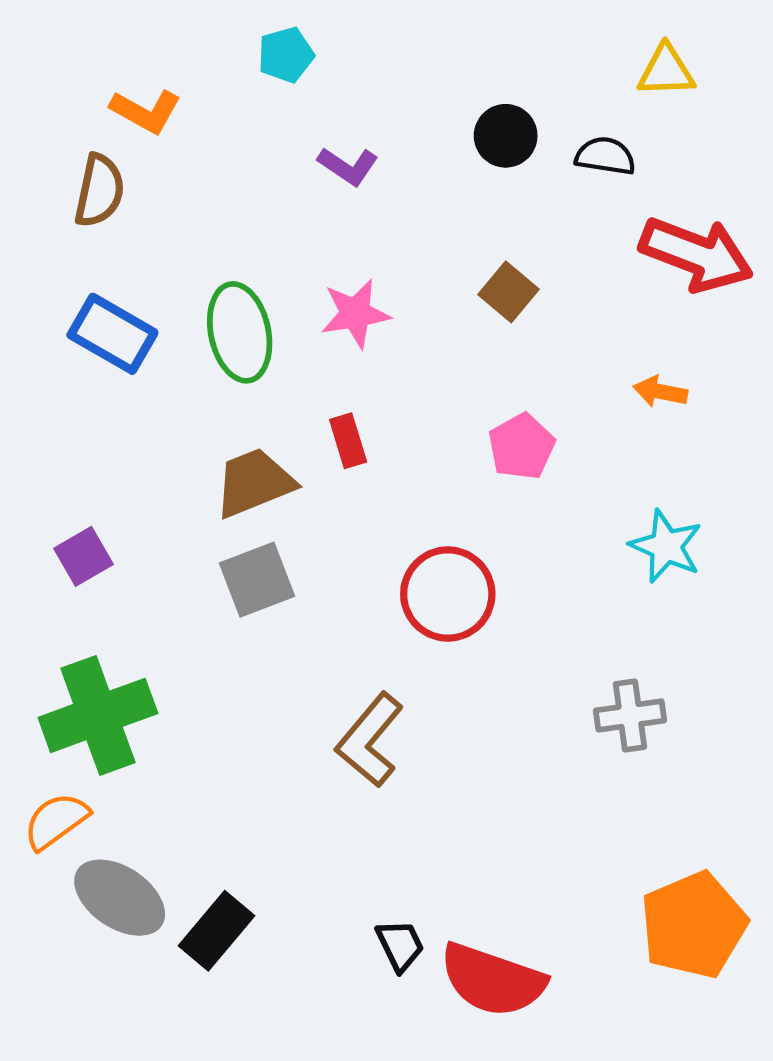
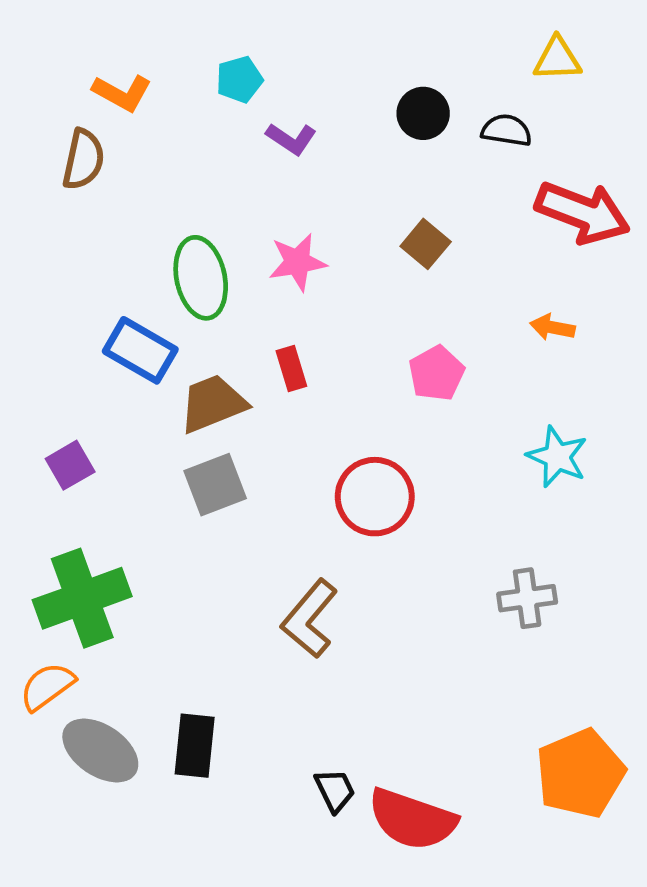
cyan pentagon: (286, 55) -> (239, 80), moved
blue rectangle: (112, 334) -> (140, 350), moved
black rectangle: (216, 931) -> (195, 746), moved, turned -34

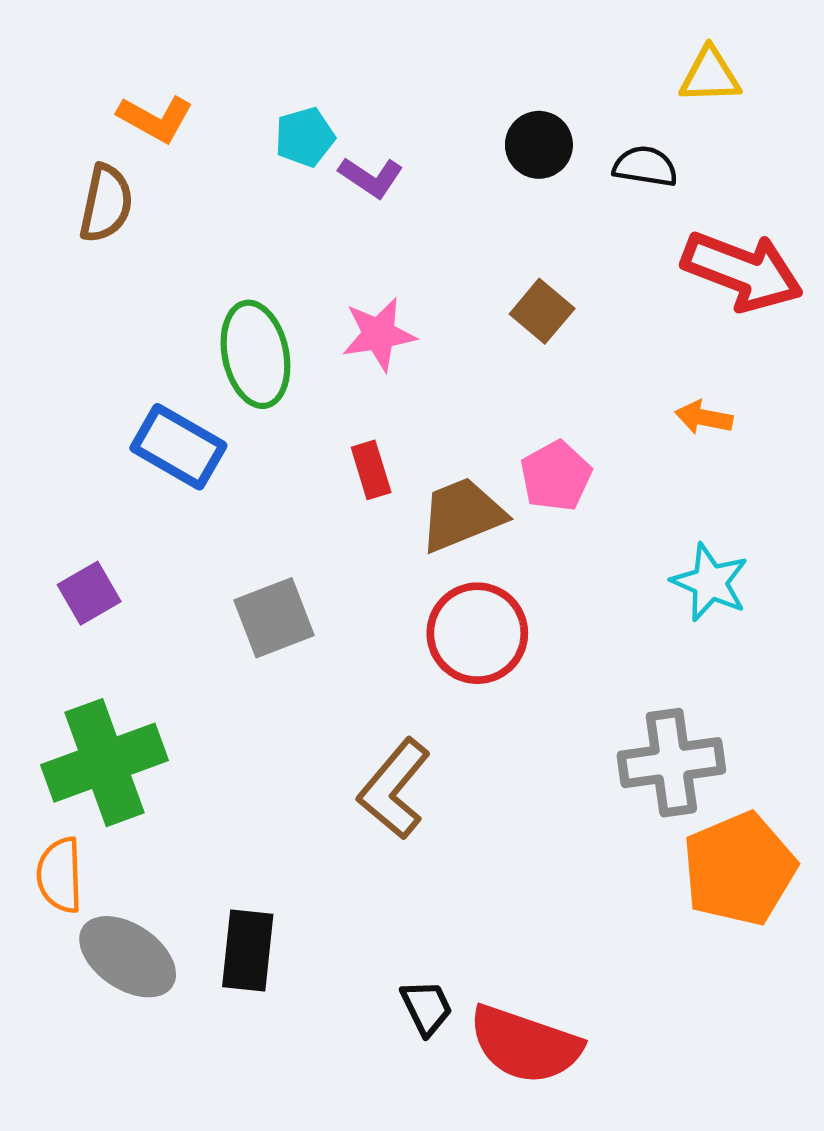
cyan pentagon: (239, 80) -> (305, 137), moved
brown trapezoid: (213, 404) -> (462, 515), moved
gray cross: (527, 598) -> (671, 763), size x1.4
orange semicircle: (47, 686) -> (60, 875), turned -56
orange pentagon: (580, 773) -> (739, 869), moved

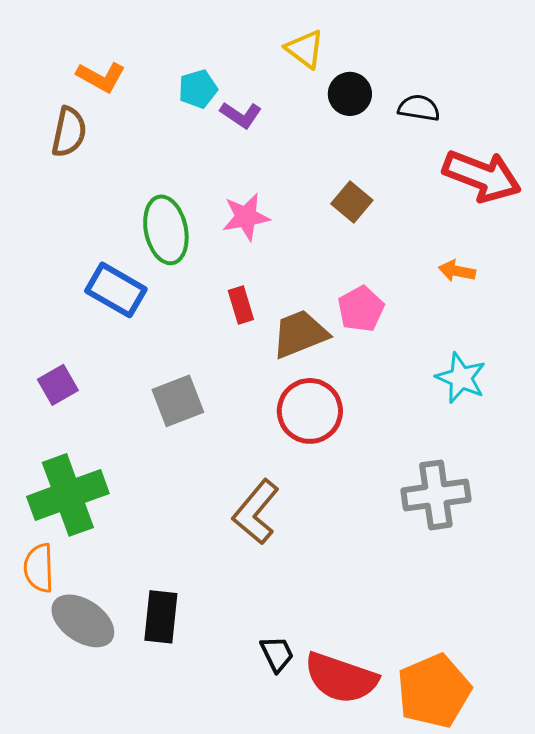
yellow triangle: (710, 75) -> (305, 49), moved, turned 39
orange pentagon: (739, 869) -> (434, 691), moved

